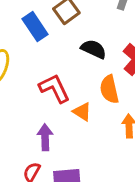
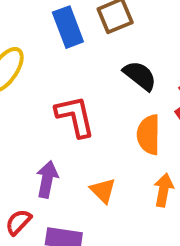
orange triangle: (82, 112) -> (103, 191), moved

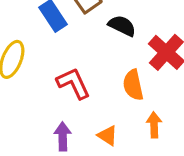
black semicircle: (140, 76) -> (122, 26), moved

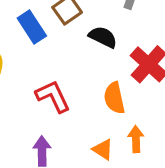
orange triangle: (108, 136) -> (103, 149), moved

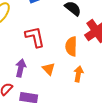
orange triangle: (103, 149) -> (49, 69), moved

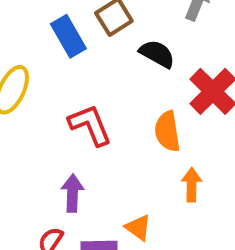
orange triangle: (49, 69) -> (138, 228), moved

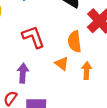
orange triangle: (138, 228) -> (62, 64), moved

